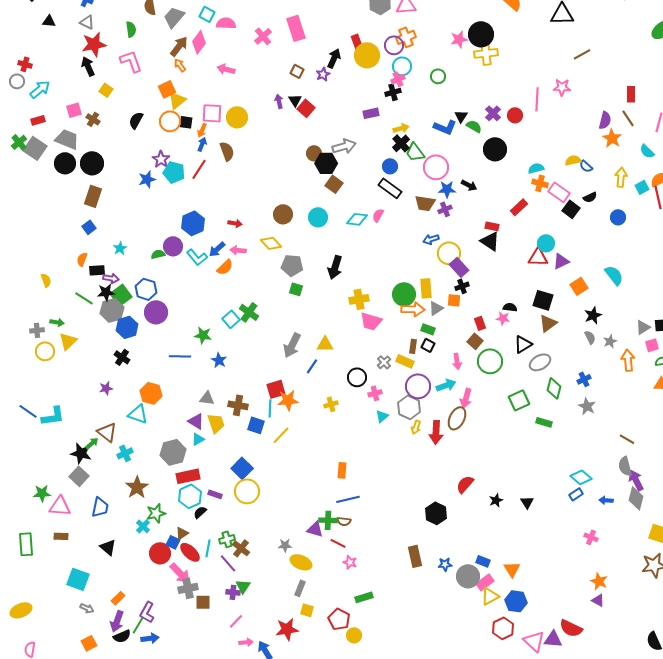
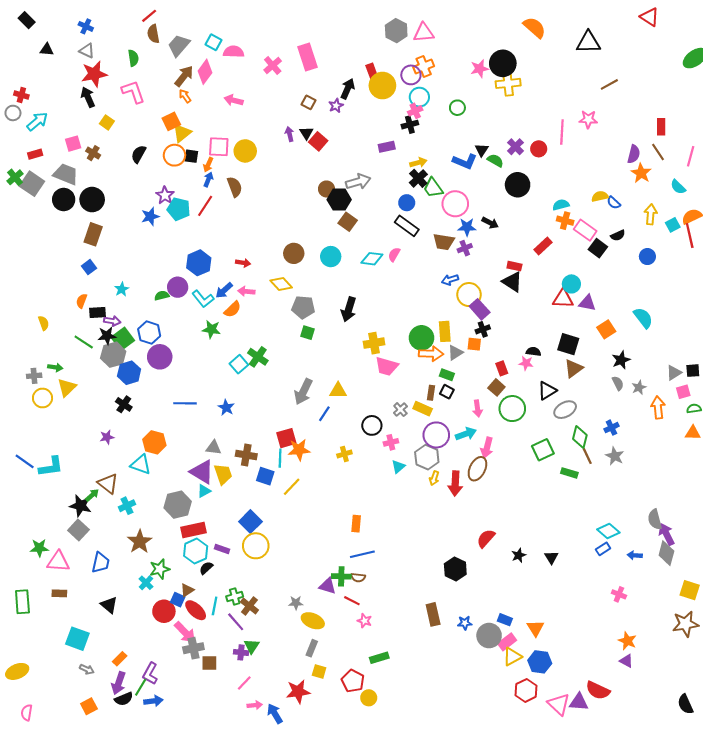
purple triangle: (561, 261) -> (587, 303), turned 36
green star: (203, 335) -> (211, 329), moved
purple triangle: (196, 421) -> (202, 472), size x1.4
brown line: (627, 439) -> (587, 456), moved, turned 35

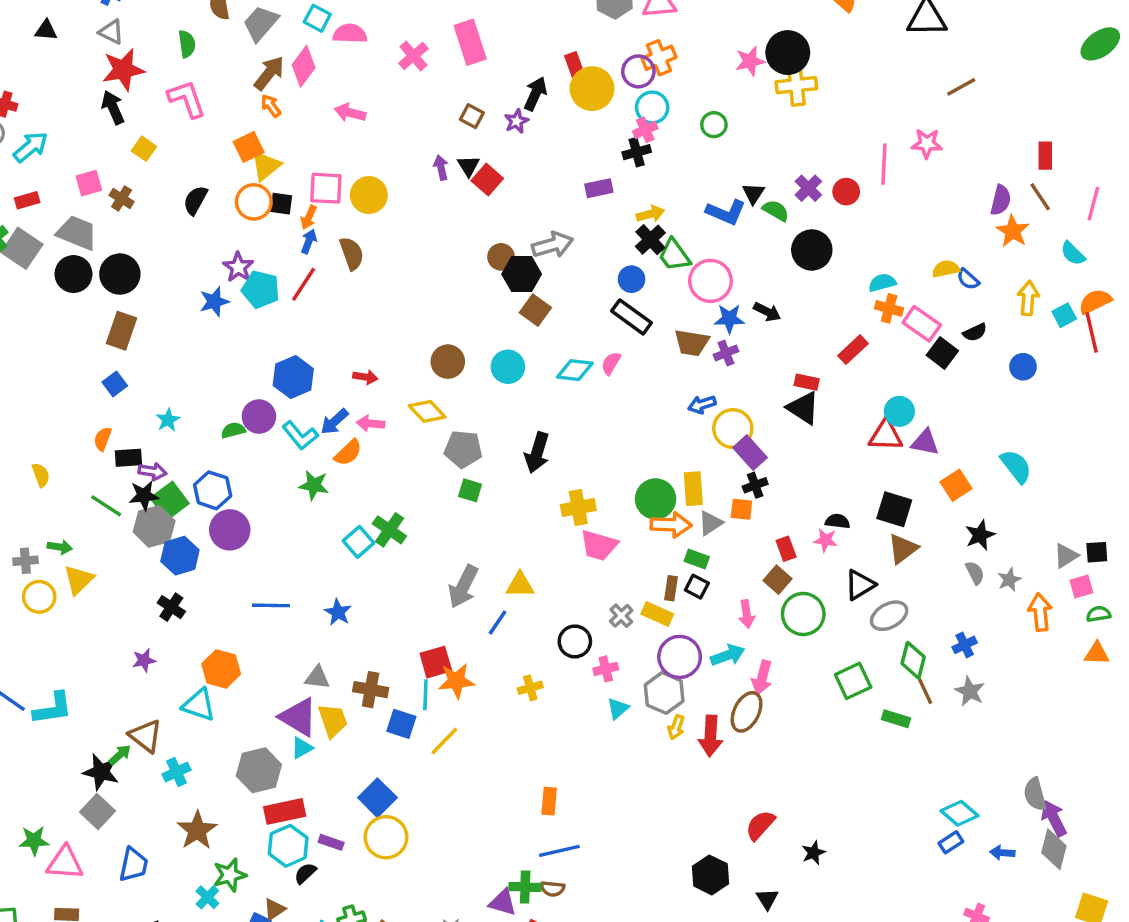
black triangle: (551, 557) -> (767, 899), moved

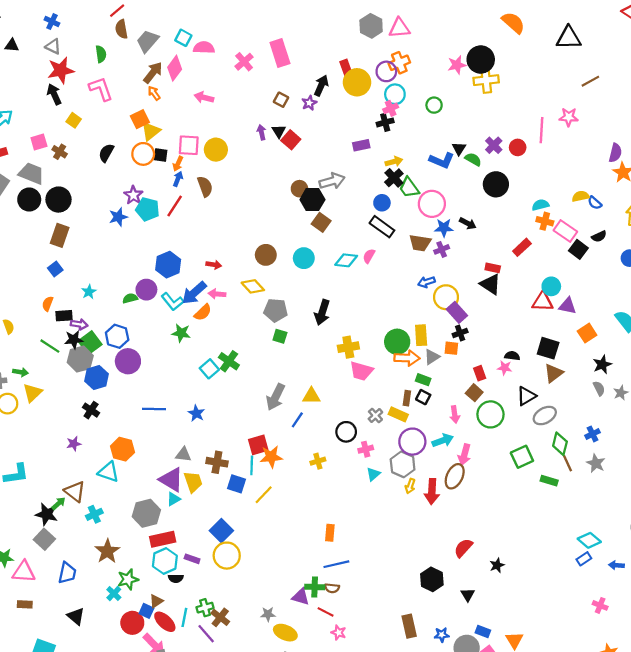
blue arrow: (334, 422) -> (194, 293), size x1.4
black semicircle: (305, 873) -> (176, 578), turned -136

